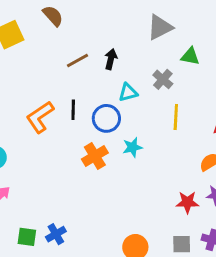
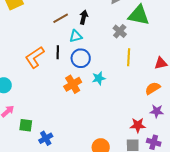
green triangle: (190, 56) -> (139, 15), size x1.6
cyan triangle: (128, 92) -> (76, 36), moved
red star: (187, 202) -> (138, 125), moved
green square: (27, 237) -> (26, 125), moved

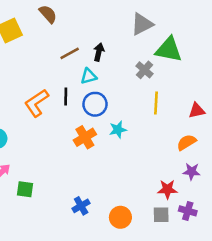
blue cross: (46, 138) -> (81, 206), moved

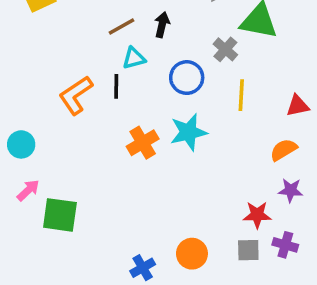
cyan triangle: (89, 76) -> (134, 58), moved
blue circle: (95, 104) -> (187, 78), moved
cyan star: (118, 130) -> (188, 132), size x1.5
green square: (25, 189) -> (60, 215), size x1.5
blue cross: (81, 206) -> (143, 268), moved

